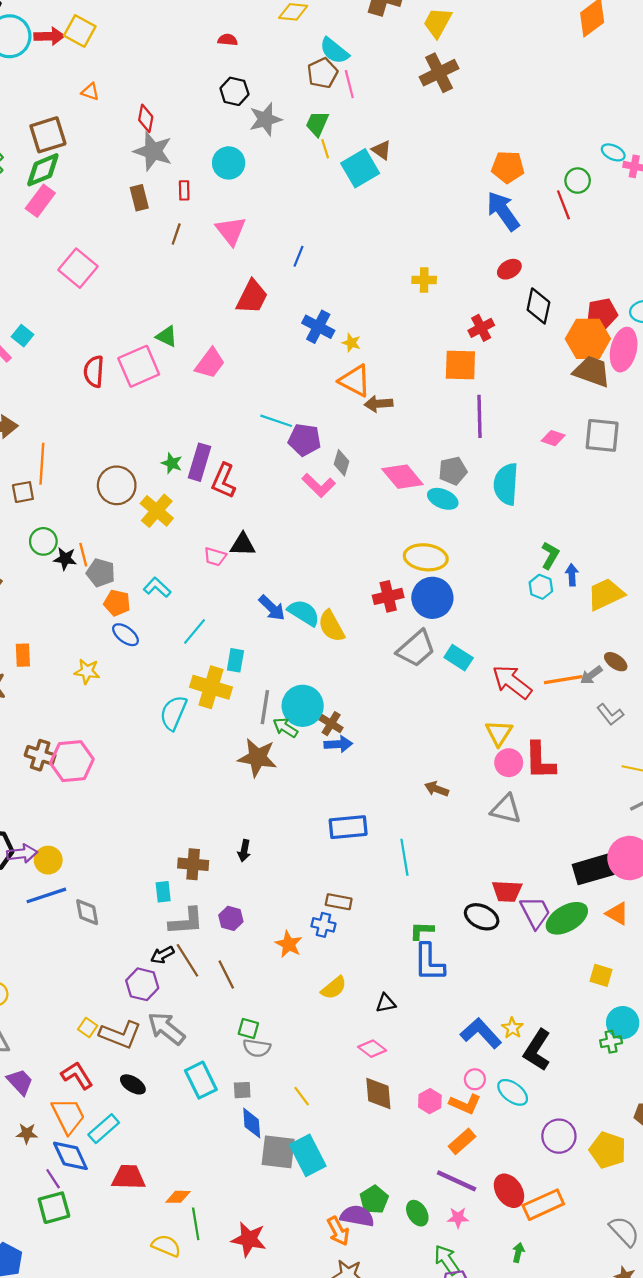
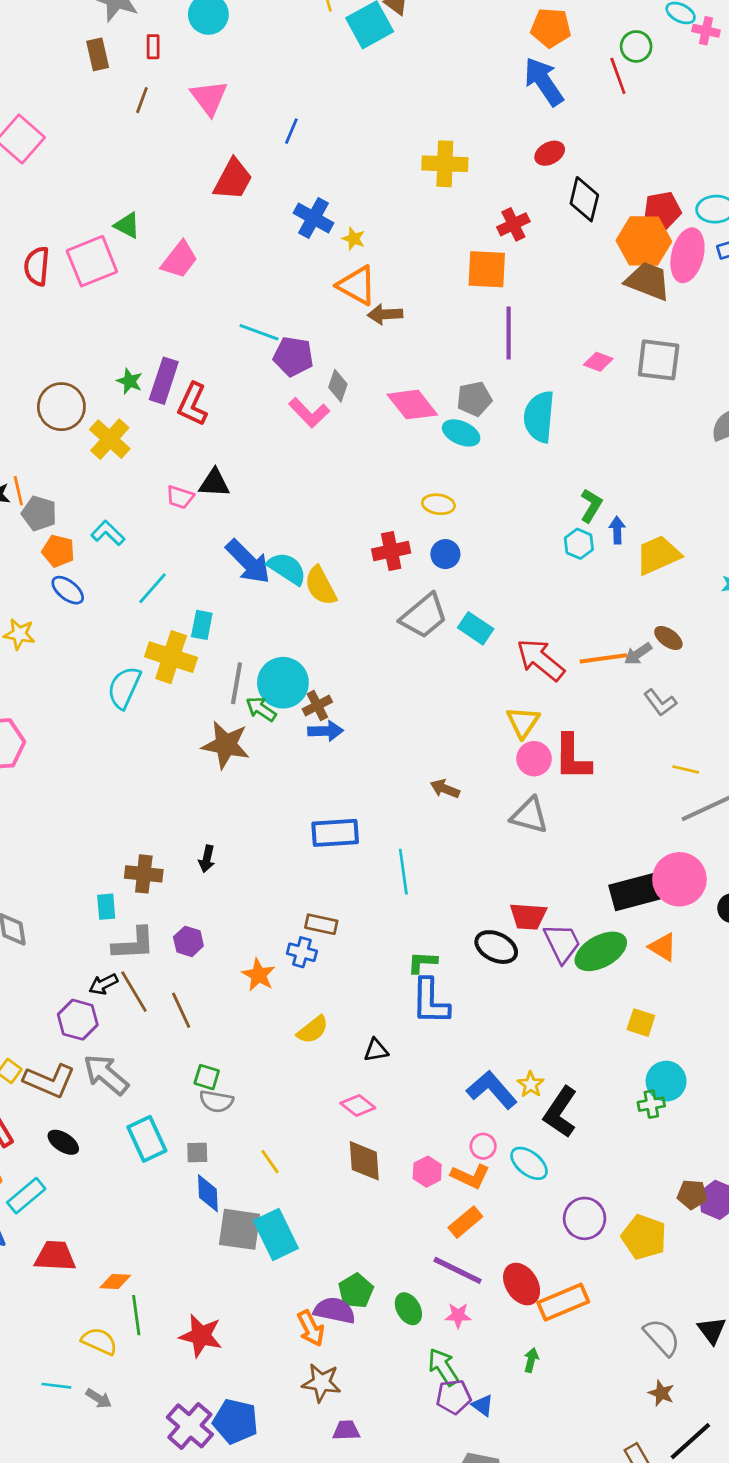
yellow cross: (424, 280) -> (445, 164), size x1.5
yellow ellipse: (426, 557) -> (438, 504), size x0.6
blue circle: (432, 598) -> (445, 554), size x0.6
blue arrow: (272, 608) -> (248, 562), size x1.4
brown cross: (331, 724) -> (317, 706), turned 30

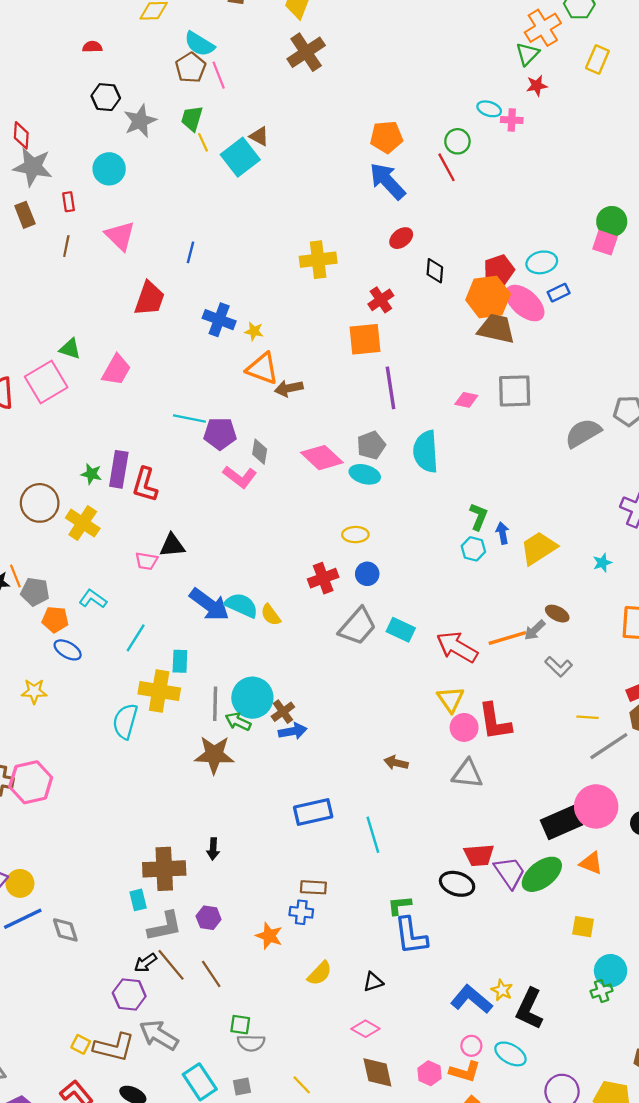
black diamond: (584, 199) -> (435, 271), size x0.7
pink ellipse: (687, 255) -> (525, 303), turned -54
yellow semicircle: (321, 586) -> (271, 615), size x0.7
brown cross: (144, 874) -> (164, 869), size x1.4

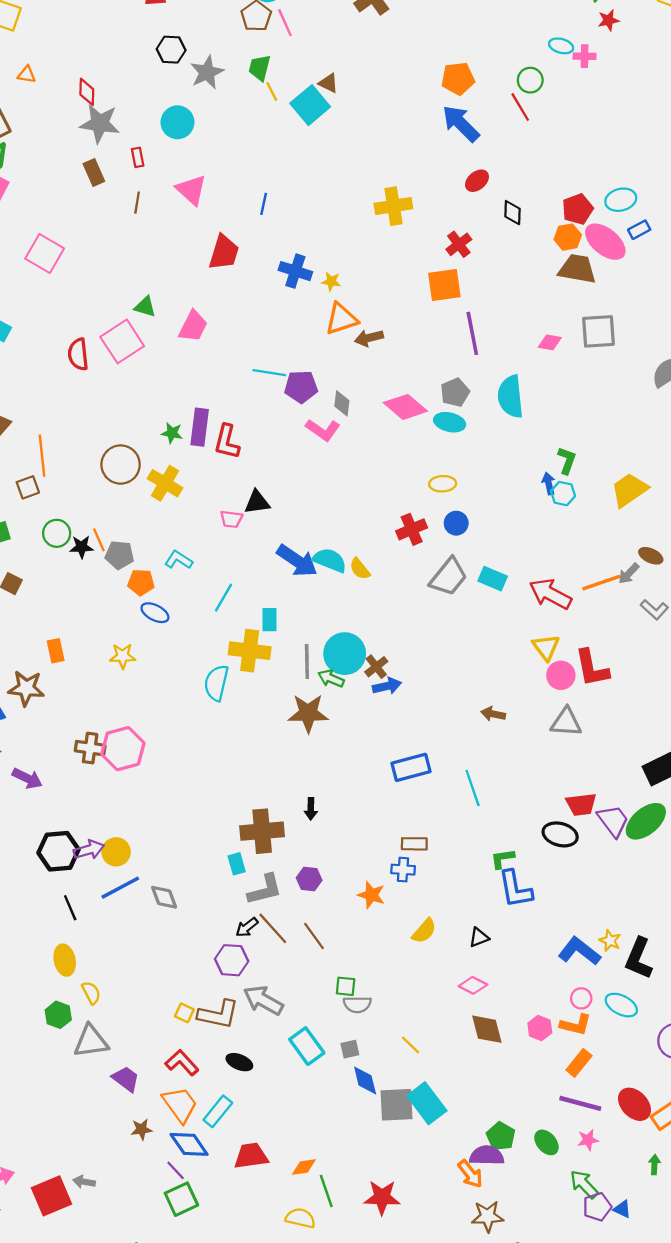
orange hexagon: (488, 297) -> (568, 237), size x0.6
orange triangle: (262, 369) -> (341, 319), turned -36
blue arrow: (502, 533) -> (549, 483), moved

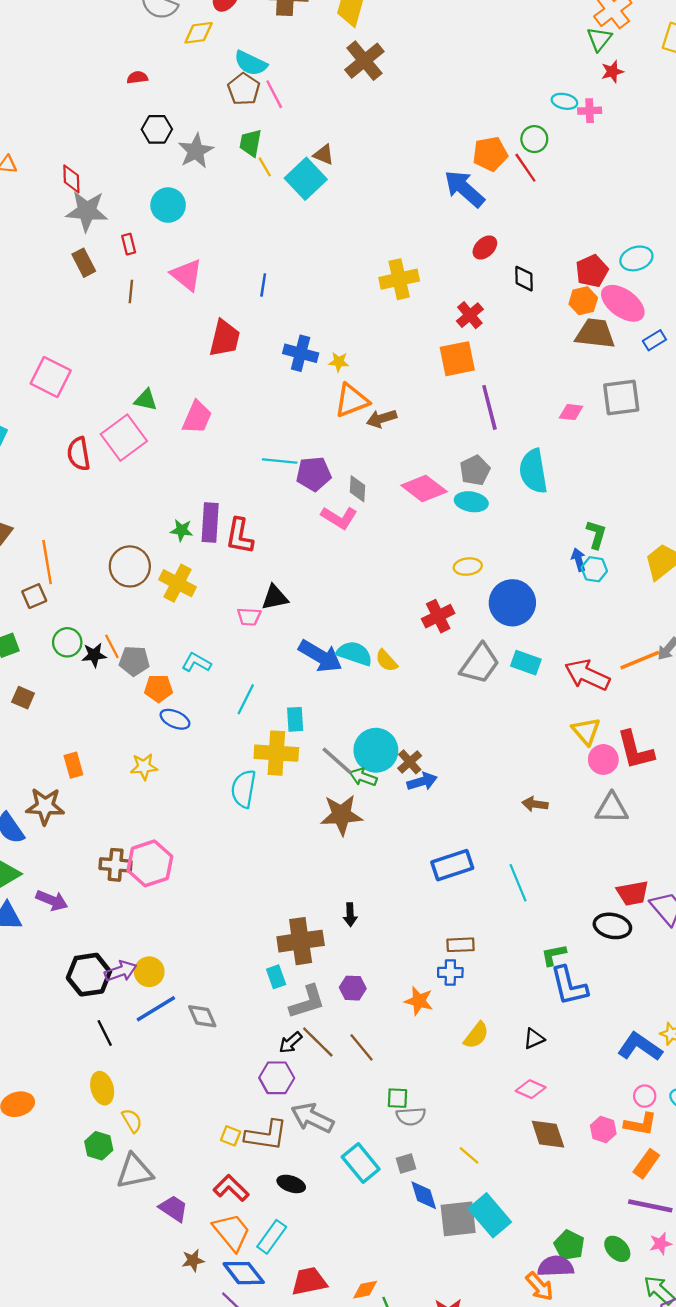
orange pentagon: (458, 79) -> (490, 154), moved
blue rectangle: (639, 230) -> (654, 340), moved
pink square: (45, 253) -> (51, 377), moved
blue circle: (456, 523) -> (512, 603), moved, size x1.8
gray line: (307, 661) -> (337, 761), turned -44

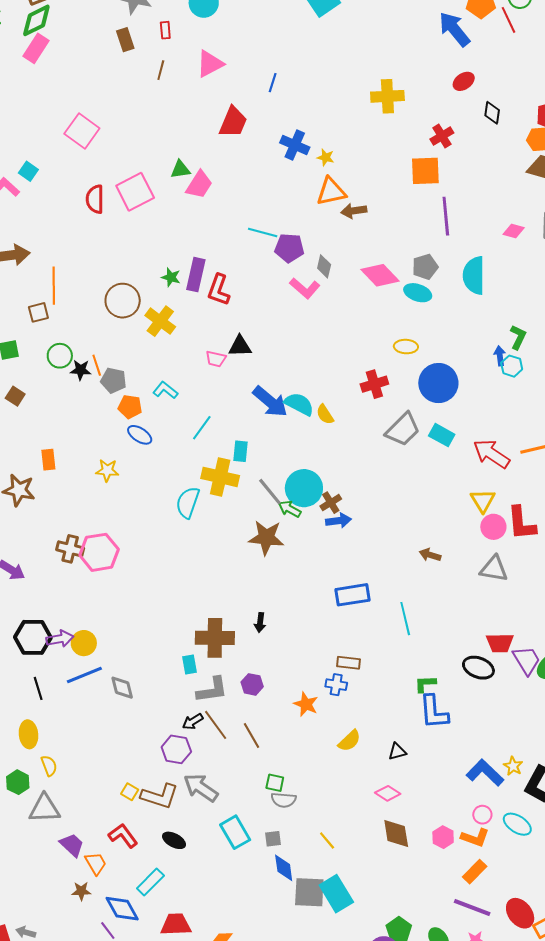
pink triangle: (187, 275) -> (210, 64), turned 44
green triangle: (146, 400) -> (180, 169), moved, turned -30
orange trapezoid: (232, 1232) -> (96, 863), moved, size x0.7

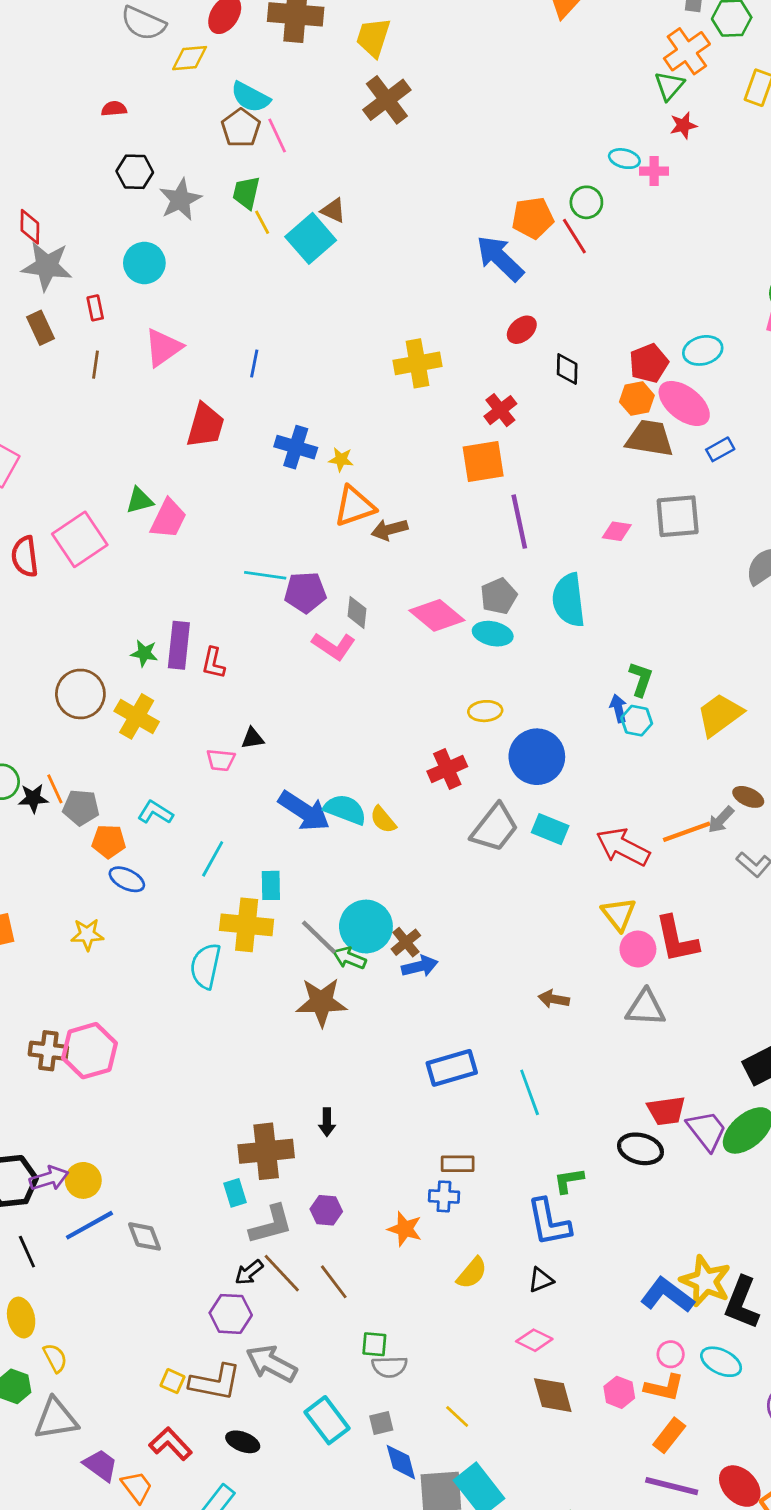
red L-shape: (219, 290) -> (213, 663), size x0.7
black triangle: (240, 346) -> (253, 738), size x0.7
blue L-shape: (434, 712) -> (549, 1222), moved
yellow star: (513, 766) -> (705, 1281), size x1.8

